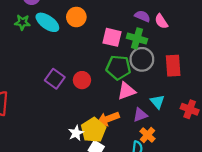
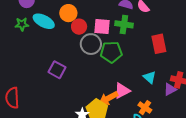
gray circle: (142, 59) -> (91, 44), moved
red circle: (82, 80) -> (79, 27), moved
pink triangle: (126, 91) -> (122, 91), moved
purple triangle: (140, 115) -> (170, 89), moved

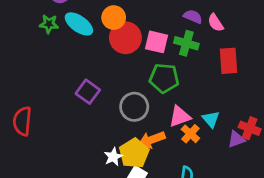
red circle: (79, 27) -> (125, 38), size x1.5
gray circle: (91, 44) -> (134, 107), moved
red rectangle: (159, 44) -> (228, 61), moved
pink triangle: (122, 91) -> (180, 116), moved
orange cross: (145, 108) -> (190, 134), moved

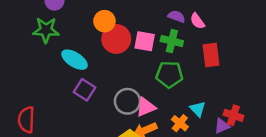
green star: (49, 24) -> (46, 30), size x1.5
cyan ellipse: (79, 24) -> (75, 60), moved
green pentagon: (164, 78) -> (169, 74), moved
pink triangle: (180, 116) -> (146, 107), moved

